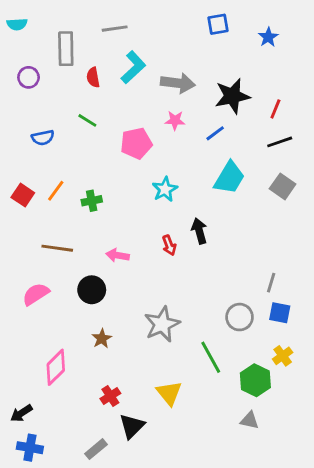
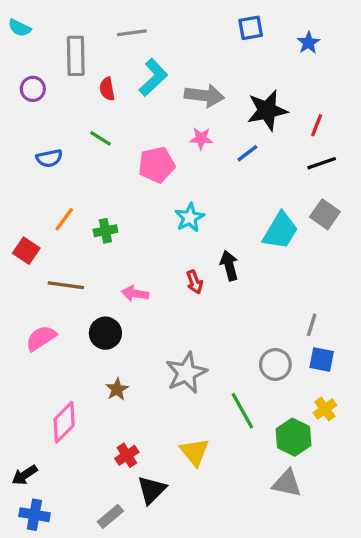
cyan semicircle: (17, 24) -> (20, 28), turned 30
cyan trapezoid: (229, 178) -> (280, 231), moved
red square: (23, 195) -> (26, 251), moved
gray triangle: (250, 420) -> (287, 483), size x1.4

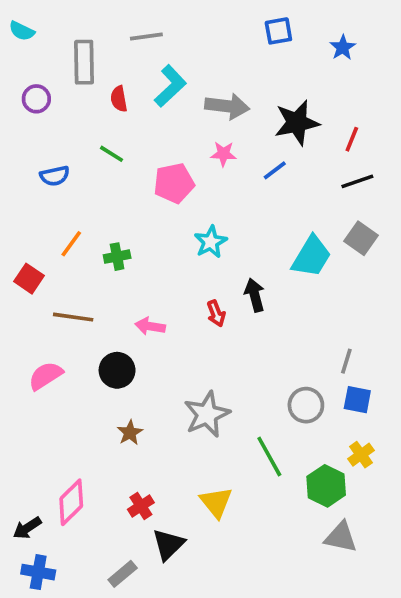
pink diamond: (64, 422) -> (71, 502), moved
gray triangle: (287, 483) -> (341, 537), moved

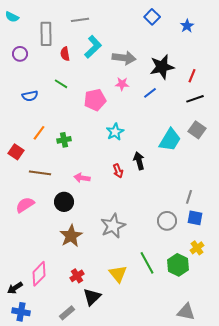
blue square: (278, 31) -> (152, 17), turned -35
brown star: (130, 433) -> (71, 236), size x1.6
green line: (269, 456) -> (147, 263), moved
gray triangle: (341, 537) -> (186, 312), moved

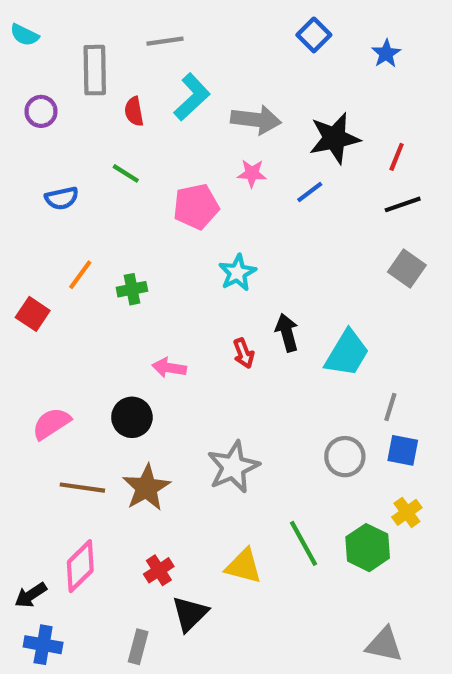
cyan trapezoid: (170, 140) -> (347, 353), moved
brown line: (40, 173) -> (82, 488), moved
yellow triangle: (118, 274) -> (244, 566), turned -36
gray rectangle: (67, 313) -> (138, 647), turned -35

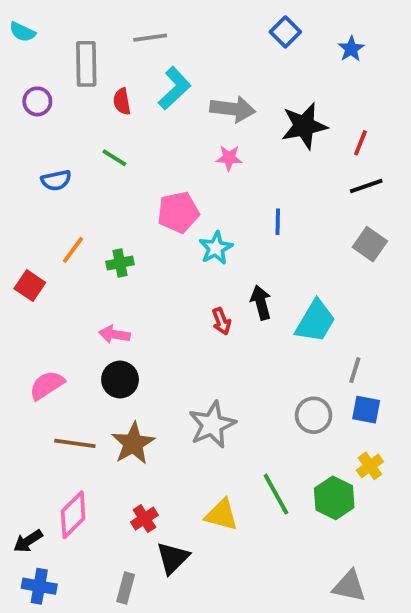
blue line: (310, 192) -> (278, 222), moved, turned -52
pink pentagon: (196, 206) -> (178, 212), moved
pink arrow: (169, 368) -> (114, 334), moved

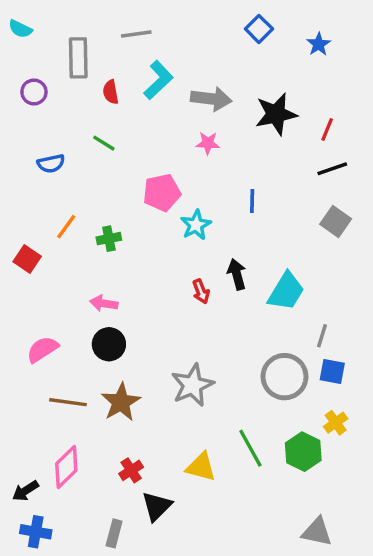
gray circle: (314, 415) -> (285, 377), size x1.4

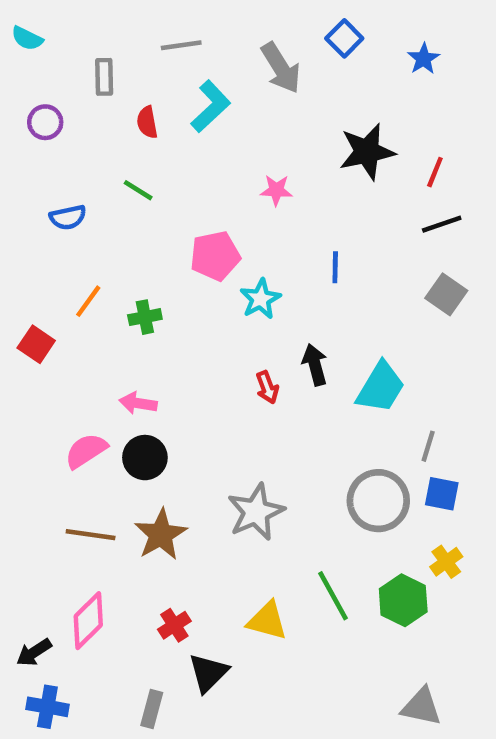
gray rectangle: (78, 58) -> (104, 77), size x0.7
gray arrow: (211, 99) -> (281, 68), moved, turned 51
pink semicircle: (42, 349) -> (86, 451), moved

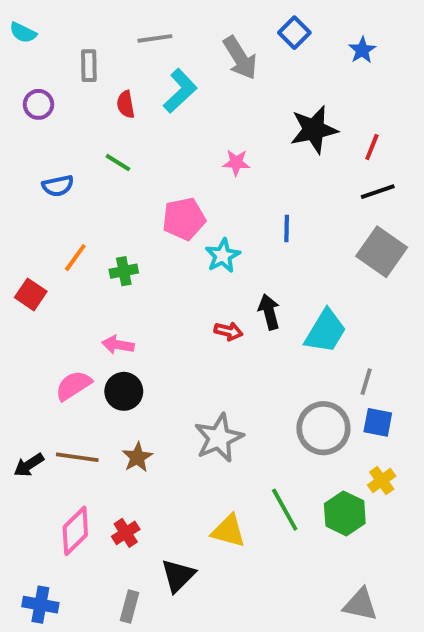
gray square: (446, 294) -> (382, 252), size x1.4
red arrow: (267, 387) -> (228, 331), turned -56
brown star: (161, 535) -> (137, 457), size x0.7
red cross: (174, 625) -> (126, 533), moved
black arrow: (34, 652) -> (29, 465), moved

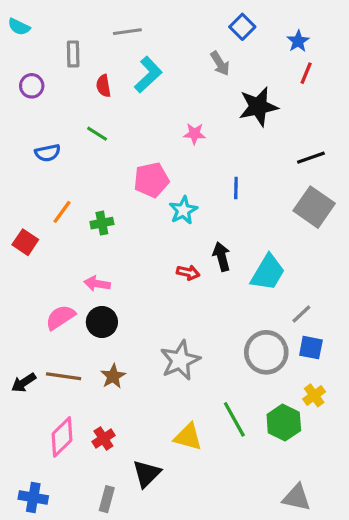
gray arrow: (240, 58) -> (220, 64), moved, size x0.7
red line: (372, 147) -> (306, 73), moved
gray line: (366, 382) -> (301, 314), turned 30

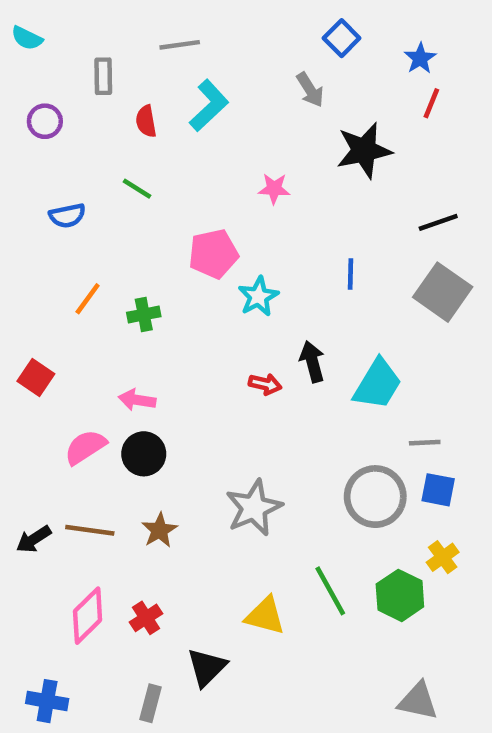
blue line: (236, 188) -> (350, 274), moved
red square: (25, 242) -> (36, 377), moved
gray line: (301, 314) -> (425, 443), turned 40

